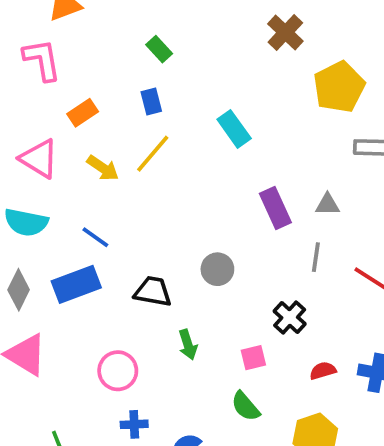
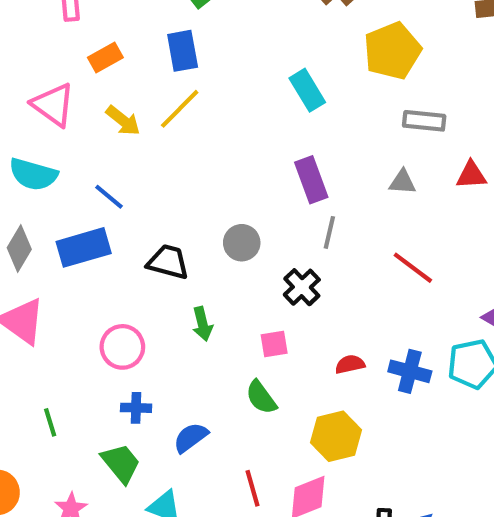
blue rectangle: (151, 101) -> (183, 51), size x1.4
cyan rectangle: (234, 129) -> (307, 90), moved
gray triangle: (327, 205) -> (402, 182), moved
gray line: (316, 257) -> (329, 232), moved
black cross: (290, 318) -> (302, 287), moved

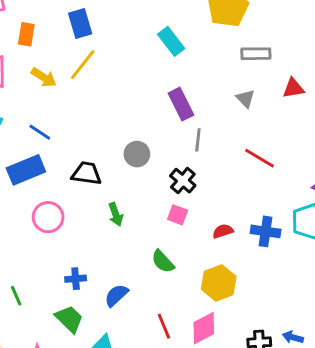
orange rectangle: (105, 57) -> (26, 34), turned -45
gray triangle: (402, 182) -> (245, 99), turned 48
pink square: (274, 344) -> (178, 215), moved, turned 36
pink circle: (122, 347) -> (48, 217), moved

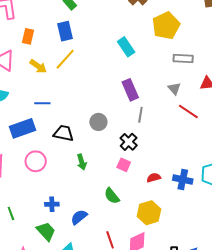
blue line: (40, 132) -> (42, 103), moved, turned -35
red line: (259, 158) -> (188, 111), moved

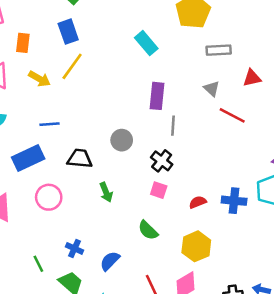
purple rectangle: (130, 90) -> (157, 96), turned 35
blue cross: (52, 204) -> (75, 248), turned 32
green line: (11, 213) -> (38, 264), moved

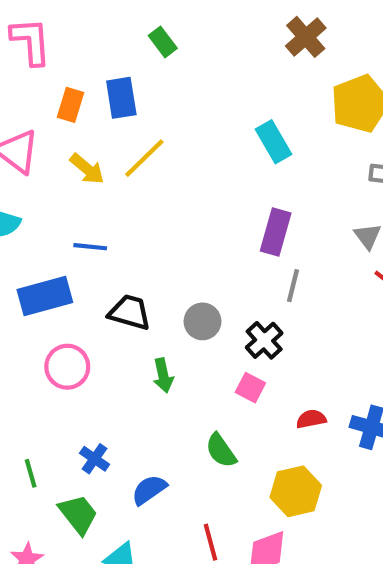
blue rectangle: (68, 32) -> (121, 98), moved
gray circle: (122, 140) -> (202, 321), moved

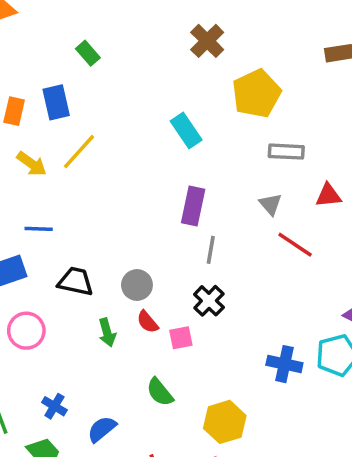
black cross: (264, 340) -> (209, 301), moved
pink square: (250, 388) -> (181, 338), turned -35
red semicircle: (311, 419) -> (147, 322), moved, turned -115

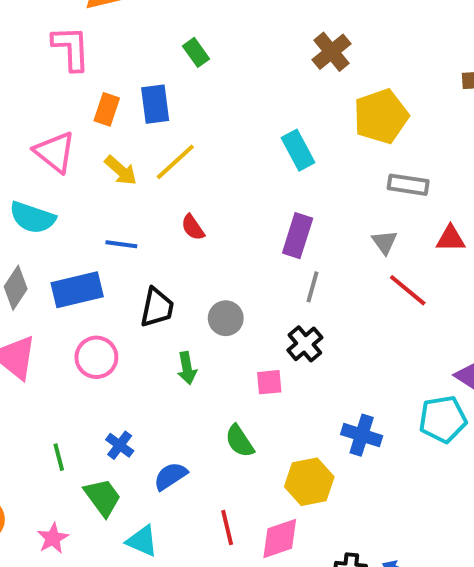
black trapezoid: (75, 281) -> (157, 307), turned 84
red semicircle: (147, 322) -> (193, 227), moved
blue cross: (284, 364) -> (362, 435), moved

